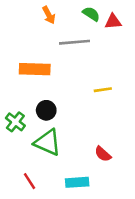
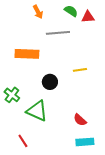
black circle: (46, 110) -> (50, 82), moved
cyan rectangle: (77, 182) -> (85, 142), moved

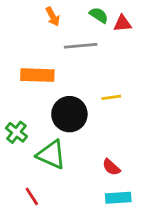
black circle: (50, 82) -> (69, 114), size x1.6

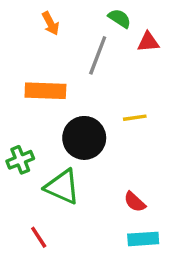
orange arrow: (53, 17) -> (51, 23), moved
red triangle: (122, 23) -> (148, 42), moved
gray line: (81, 46) -> (98, 55), turned -64
green cross: (16, 132) -> (20, 160), turned 30

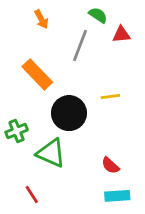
orange rectangle: (45, 91) -> (37, 74), turned 44

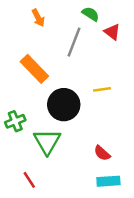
red triangle: (121, 34) -> (112, 32), turned 42
green triangle: (51, 153) -> (47, 142), turned 36

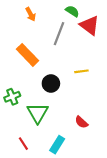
red triangle: (112, 32) -> (90, 25), size x1.5
black circle: (64, 105) -> (51, 83), size x0.7
cyan rectangle: (108, 181) -> (57, 145), moved, turned -54

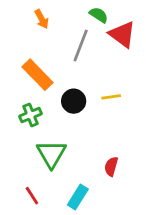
black circle: (51, 83) -> (74, 101), moved
green cross: (12, 97) -> (31, 115), moved
red semicircle: (81, 122) -> (111, 166), turned 64

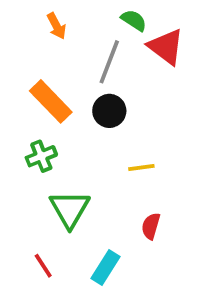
yellow line: (111, 97) -> (141, 168), moved
black circle: (74, 101) -> (109, 111), moved

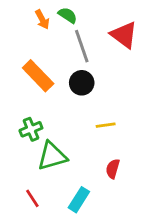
green semicircle: (134, 20) -> (68, 15), moved
gray line: (109, 62) -> (82, 46), turned -40
green cross: (41, 156) -> (31, 129), moved
green triangle: (70, 209) -> (52, 156), turned 44

